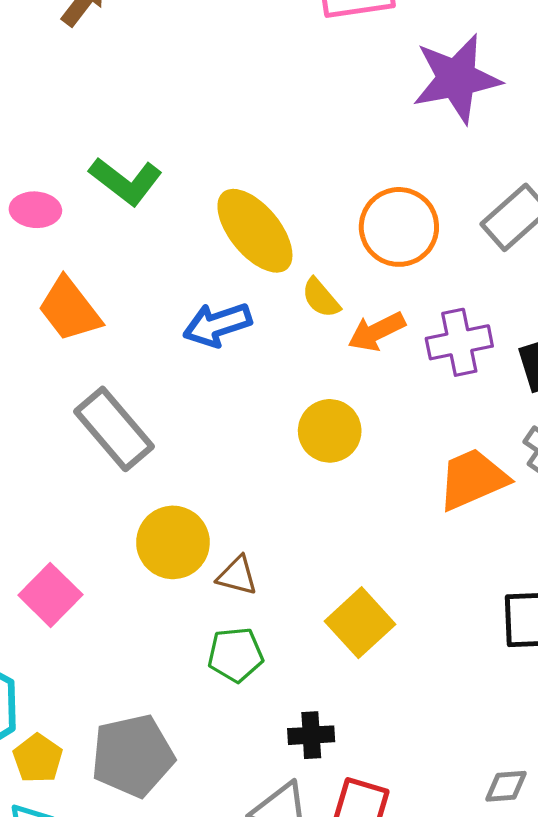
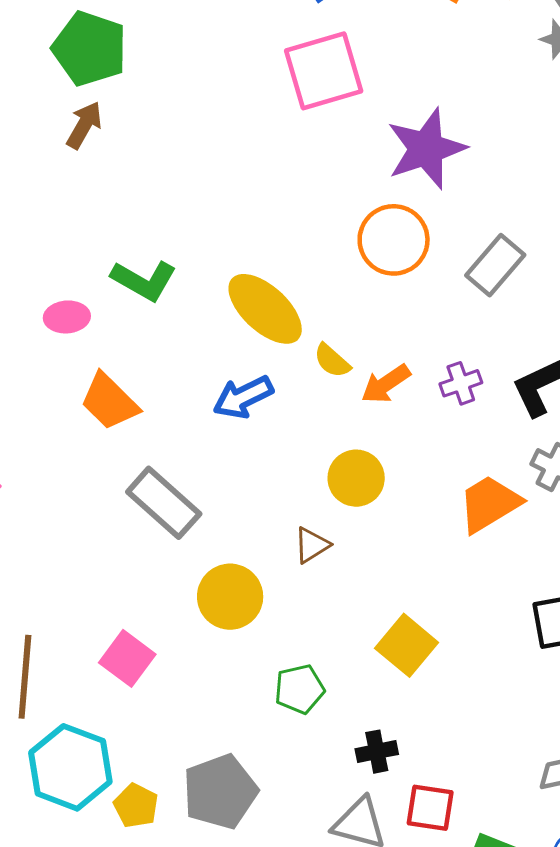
orange circle: (399, 227) -> (394, 240), moved
purple cross: (459, 342) -> (461, 383), size x0.7
brown triangle: (237, 576) -> (312, 545), moved, turned -39

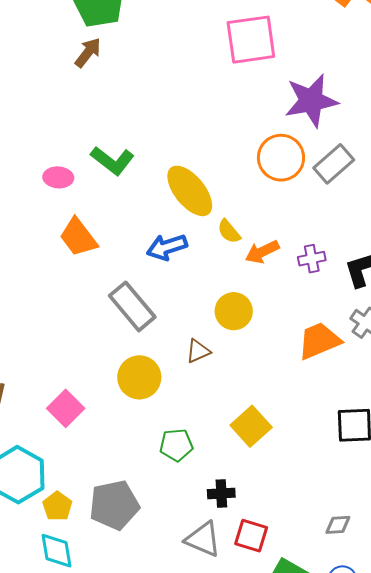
gray rectangle: (495, 265) -> (334, 164), moved
gray rectangle: (164, 503) -> (132, 306), moved

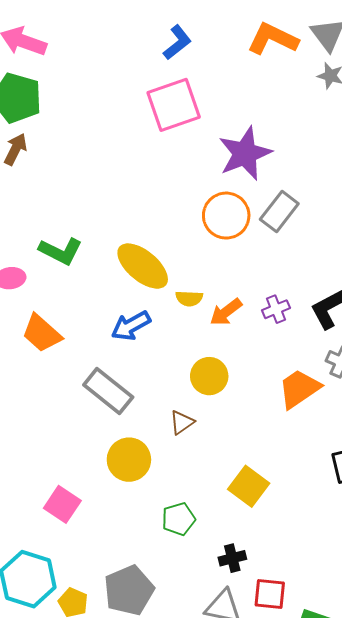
yellow semicircle: (229, 231) -> (189, 298), turned -36

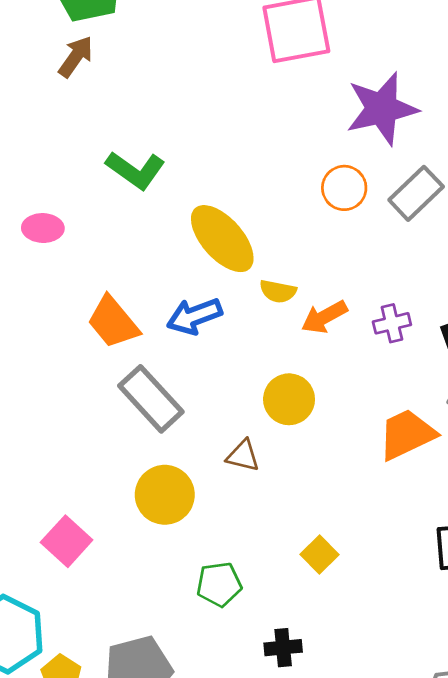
orange circle: (226, 216) -> (344, 188), size x0.7
green L-shape: (61, 251) -> (136, 170), moved
orange trapezoid: (42, 333) -> (113, 322), moved
brown triangle: (182, 422) -> (243, 456), turned 40
yellow square: (249, 486) -> (319, 555), size x0.7

